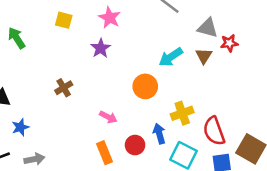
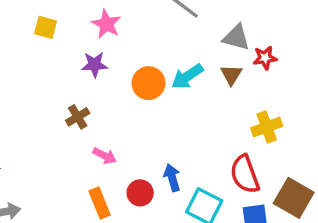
purple star: (101, 48) -> (95, 65), turned 30
orange circle: (145, 86) -> (149, 83), moved
brown cross: (64, 88) -> (78, 117), moved
yellow cross: (182, 113) -> (267, 127), moved

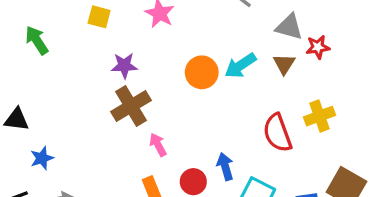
purple star: (95, 65) -> (124, 66), moved
brown cross: (78, 117) -> (131, 106), size x1.6
pink arrow: (105, 156) -> (158, 145), turned -145
red semicircle: (245, 174) -> (277, 133), moved

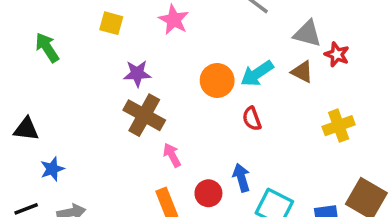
red star: (318, 47) -> (337, 54), turned 30
brown triangle: (284, 64) -> (302, 72), turned -35
brown cross: (131, 106) -> (144, 115), turned -30
red semicircle: (277, 133) -> (252, 119), moved, size x0.6

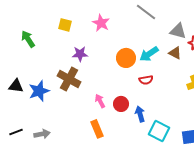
brown cross: (144, 115) -> (69, 79), moved
red semicircle: (252, 119) -> (146, 80), turned -80
blue star: (52, 169) -> (39, 91), moved, size x1.5
red circle: (208, 193) -> (121, 104), moved

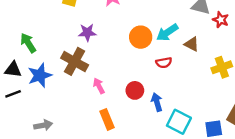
green arrow: (28, 39) -> (28, 43), moved
brown triangle: (175, 53) -> (192, 44), moved
pink arrow: (100, 101) -> (99, 86), moved
black line: (16, 132) -> (13, 94), moved

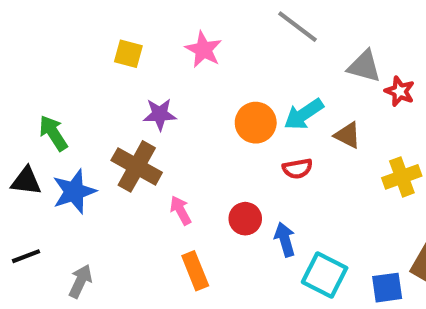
black line: (13, 94) -> (26, 256), moved
gray arrow: (43, 125) -> (80, 281), turned -54

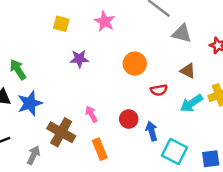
gray triangle: (364, 66) -> (182, 33), moved
cyan arrow: (304, 114) -> (191, 103), moved
brown cross: (137, 166) -> (61, 132), moved

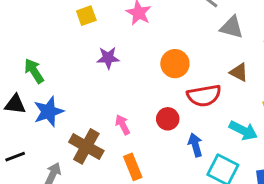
yellow square: (61, 24) -> (86, 16), turned -35
red semicircle: (159, 90) -> (204, 96), size x1.6
cyan arrow: (191, 103) -> (243, 130), moved, turned -120
red circle: (129, 119) -> (168, 119), moved

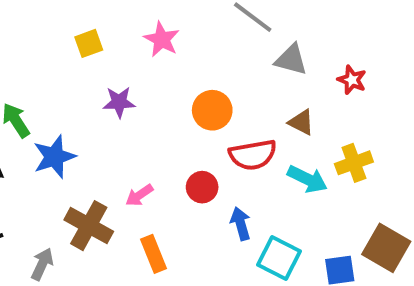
blue star: (49, 112) -> (54, 157), moved
pink arrow: (123, 125) -> (139, 195), turned -96
cyan arrow: (243, 130) -> (307, 179), moved

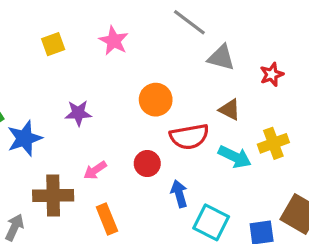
red star: (352, 80) -> (272, 74), turned 30
purple star: (119, 102) -> (78, 113), moved
brown cross: (89, 226) -> (53, 195), turned -30

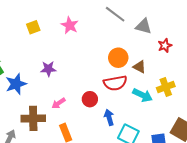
gray triangle: (221, 58) -> (144, 26), moved
orange circle: (156, 100) -> (118, 58), moved

